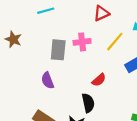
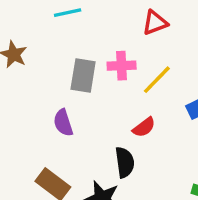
yellow line: (115, 42) -> (157, 80), moved

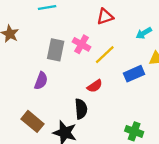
pink cross: (122, 66) -> (82, 44), turned 30
purple semicircle: (63, 123) -> (41, 81), turned -144

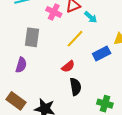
cyan arrow: (144, 33) -> (91, 17), moved, turned -104
pink cross: (82, 44) -> (54, 12), moved
black semicircle: (81, 109) -> (75, 87), moved

